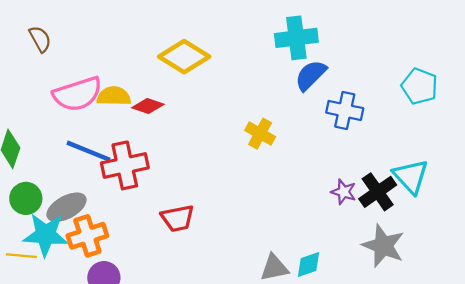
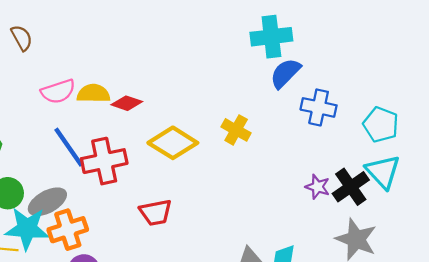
yellow diamond: (184, 57) -> (173, 143), moved
cyan pentagon: (420, 86) -> (381, 125), moved
pink semicircle: (78, 94) -> (58, 91), size x0.7
blue line: (89, 151) -> (69, 147), turned 33

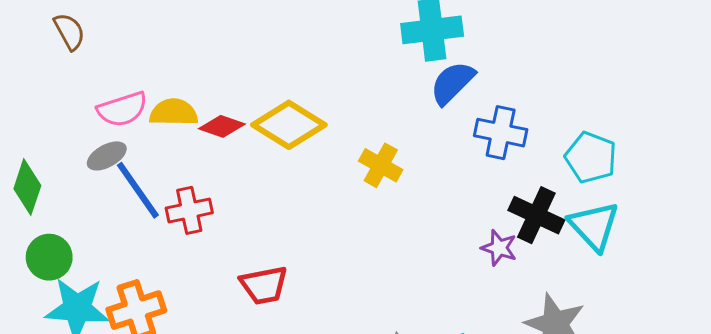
yellow diamond: (173, 143) -> (289, 125), moved
red cross: (104, 161) -> (189, 210), size x0.7
black cross: (351, 187) -> (536, 215), moved, turned -30
gray ellipse: (47, 202) -> (107, 156), moved, size x0.7

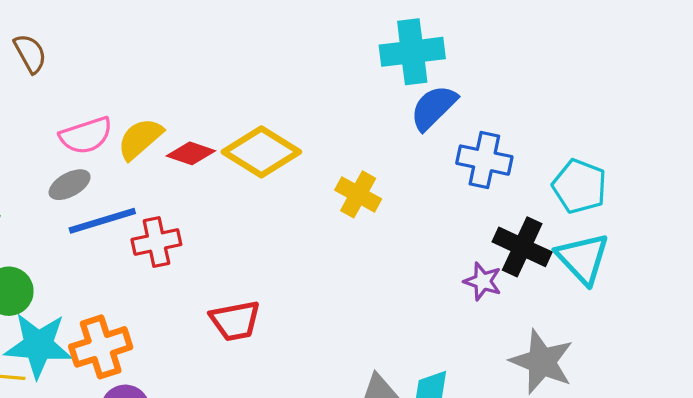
yellow semicircle: (174, 112) -> (140, 139), turned -42
blue line: (138, 190) -> (102, 221), turned -72

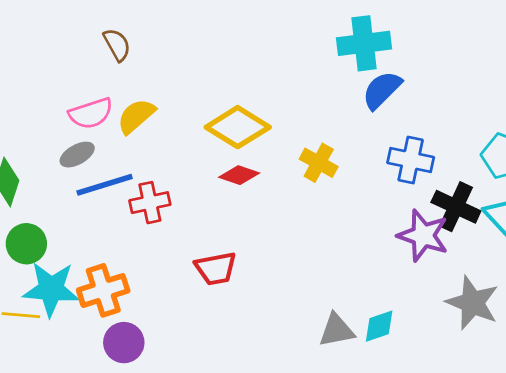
brown semicircle: (30, 53) -> (117, 45), moved
red diamond: (191, 153) -> (239, 175), moved
blue cross: (484, 160) -> (411, 160), moved
purple star: (483, 281) -> (423, 235), size x1.6

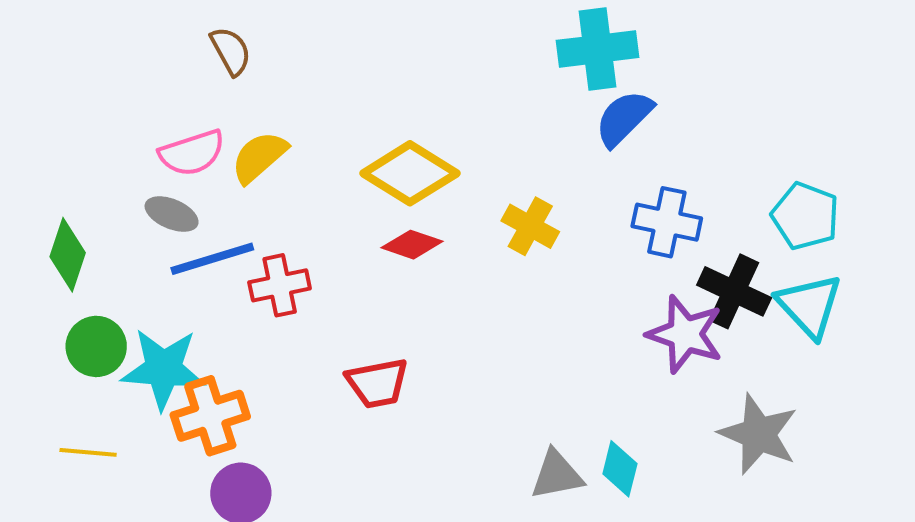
gray ellipse: (77, 155) -> (172, 214), turned 52
cyan star: (51, 289) -> (163, 369), moved
cyan diamond: (379, 326) -> (620, 469), turned -57

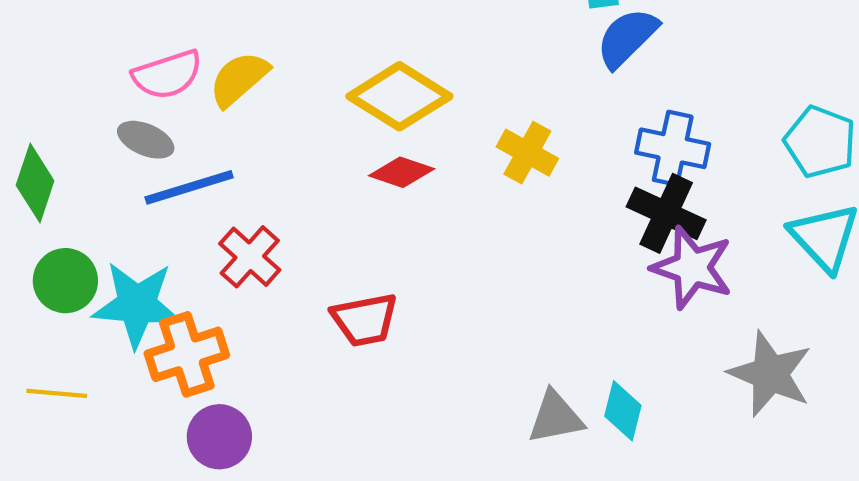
red cross: (280, 285) -> (250, 257), moved, turned -36
black cross: (734, 291) -> (666, 213), moved

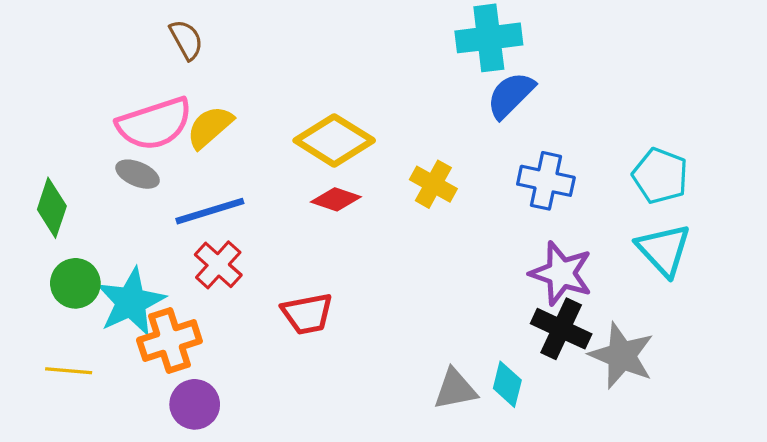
pink semicircle: (167, 75) -> (154, 124), size x1.4
blue line: (189, 187) -> (210, 211), moved
black cross: (666, 213) -> (561, 329), moved
cyan star: (137, 304) -> (131, 302), turned -30

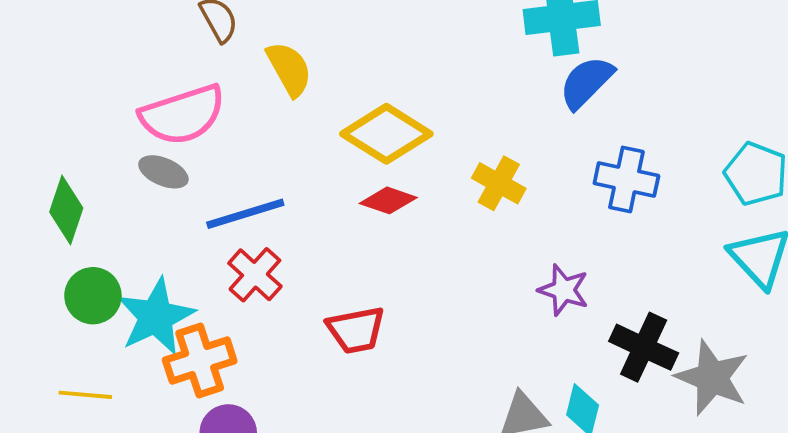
yellow semicircle: (210, 127) -> (289, 69), moved, turned 102
purple star: (561, 273) -> (564, 290), moved, size x0.7

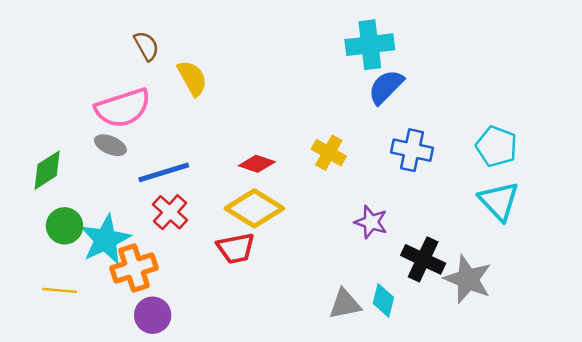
yellow diamond: (386, 134) -> (254, 208), moved
green diamond: (66, 210) -> (47, 170), turned 39

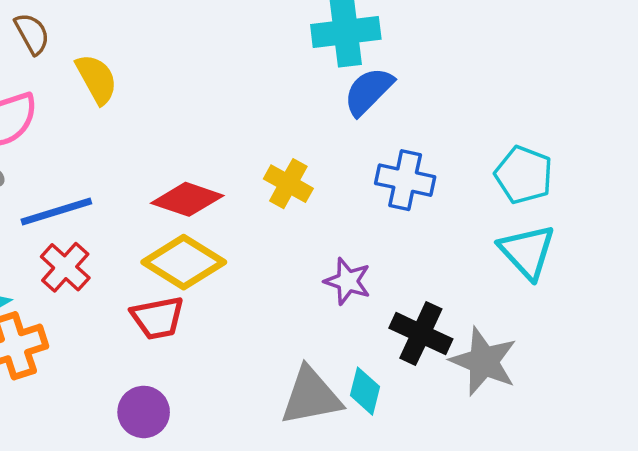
red diamond: (257, 164) -> (187, 199), size x1.4
gray triangle: (345, 304) -> (311, 396), size x1.4
purple circle: (153, 315) -> (144, 412), moved

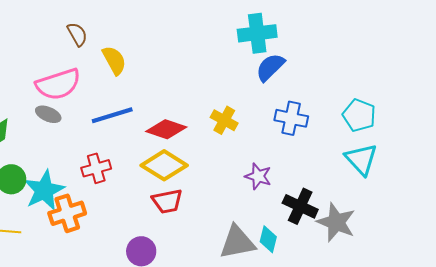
blue line: (56, 211) -> (112, 115), moved
red cross: (65, 267) -> (96, 168), turned 32
red trapezoid: (158, 318) -> (167, 201), moved

